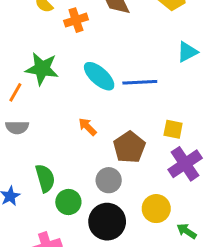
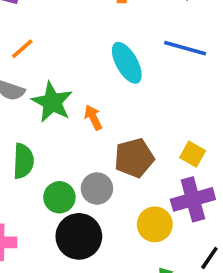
green star: (42, 69) -> (52, 102), moved
blue line: (140, 82) -> (185, 48), moved
green circle: (68, 202) -> (59, 197), moved
yellow circle: (156, 209) -> (155, 224), moved

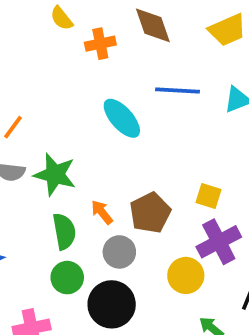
orange arrow: (93, 117) -> (102, 212), moved
green semicircle: (23, 161) -> (64, 231), moved
green circle: (59, 197) -> (67, 278), moved

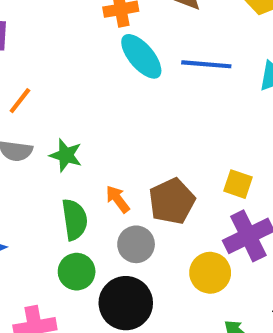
cyan ellipse: (122, 118) -> (141, 56), moved
green star: (55, 174) -> (66, 155), size x0.7

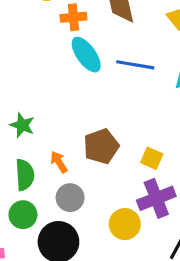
brown pentagon: (172, 201) -> (101, 146), moved

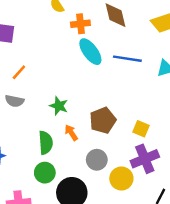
green star: (22, 125) -> (59, 106), moved
gray circle: (70, 198) -> (97, 160), moved

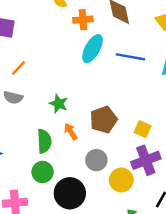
cyan ellipse: (90, 52) -> (93, 49), turned 64

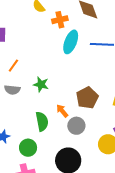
green star: (59, 104) -> (41, 84), moved
gray circle: (96, 160) -> (76, 126), moved
green circle: (43, 172) -> (28, 148), moved

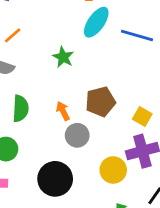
green star: (41, 84) -> (63, 57), moved
green semicircle: (42, 121) -> (21, 108), moved

